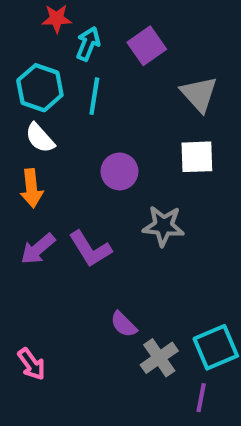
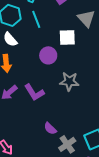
cyan line: (94, 96) -> (36, 19), turned -30
white square: (197, 157) -> (67, 37), moved

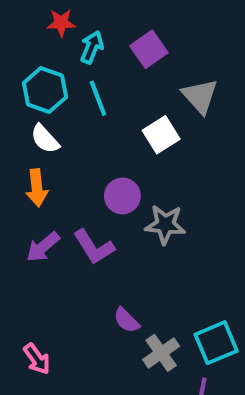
white square: (67, 37) -> (161, 135), turned -30
purple circle: (48, 55) -> (122, 196), moved

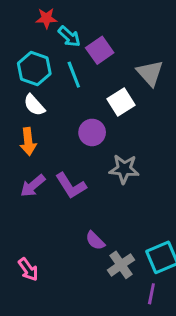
cyan arrow: (92, 47) -> (69, 37), turned 110
purple square: (149, 49) -> (100, 50), moved
purple circle: (122, 196) -> (92, 132), moved

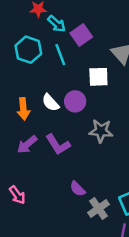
white square: (121, 102) -> (98, 77), turned 30
white semicircle: (34, 105) -> (50, 103), moved
pink arrow: (28, 269) -> (17, 195), moved

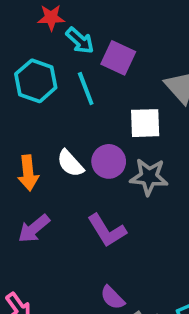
purple square: (81, 35) -> (118, 58), turned -30
gray star: (101, 131) -> (149, 177), moved
purple L-shape: (58, 144) -> (107, 230), moved

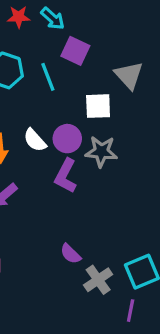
cyan arrow: (80, 41) -> (53, 18), moved
purple L-shape: (107, 230) -> (66, 176), moved, turned 60

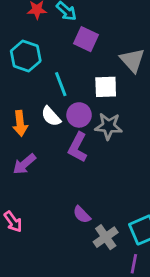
cyan line: (48, 77) -> (61, 84), moved

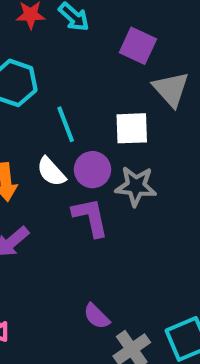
purple square: (86, 39) -> (138, 46), moved
purple L-shape: (78, 147) -> (90, 217), turned 140

